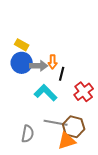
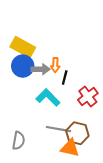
yellow rectangle: (22, 45) -> (23, 47), size x1.6
gray semicircle: (28, 134) -> (19, 141), moved
orange triangle: (67, 141) -> (70, 148), turned 30

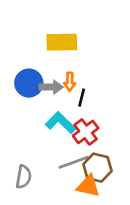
yellow rectangle: (23, 47) -> (62, 42), moved, turned -30
red cross: (88, 96) -> (86, 132), moved
gray line: (58, 129) -> (74, 162), turned -30

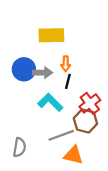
orange arrow: (70, 82) -> (66, 64), moved
red cross: (86, 132) -> (90, 103), moved
brown hexagon: (97, 168) -> (85, 121), moved

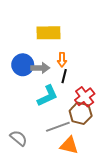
cyan L-shape: (50, 102) -> (47, 96), turned 110
gray semicircle: (19, 147) -> (19, 138), turned -60

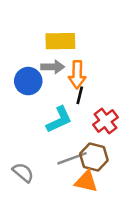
orange arrow: (62, 60) -> (77, 75), size x1.5
gray arrow: (40, 68) -> (53, 67), moved
brown hexagon: (81, 113) -> (94, 157), moved

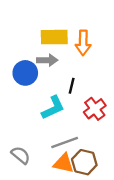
orange arrow: (77, 75) -> (83, 43), moved
brown hexagon: (94, 157) -> (84, 162), moved
orange triangle: (86, 181) -> (63, 163), moved

